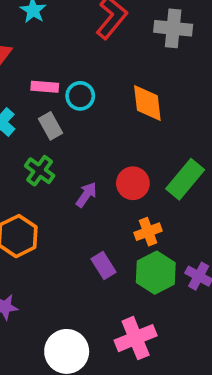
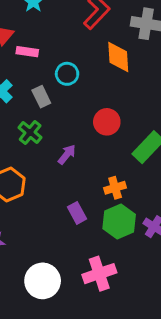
pink rectangle: (45, 87) -> (27, 52), moved
orange diamond: (147, 103) -> (118, 57), moved
red circle: (133, 183) -> (107, 122), moved

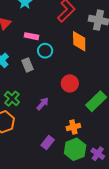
pink rectangle: (27, 52) -> (31, 36), moved
green cross: (30, 132) -> (12, 99), moved
purple rectangle: (77, 213) -> (48, 142), turned 64

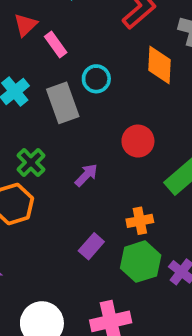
pink rectangle: (31, 36) -> (56, 45), moved, turned 40
gray rectangle: (27, 65) -> (63, 103), size x1.5

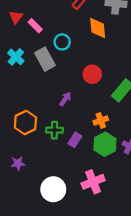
green cross: (31, 162) -> (54, 130), moved, turned -35

